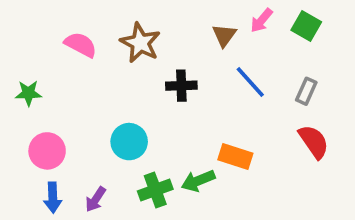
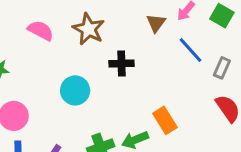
blue line: (250, 82) -> (190, 50), moved
cyan circle: (129, 142) -> (75, 90), moved
orange rectangle: (235, 156) -> (165, 120), turned 40

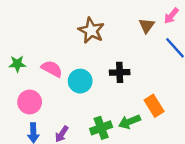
pink semicircle: (41, 31) -> (52, 69), moved
black cross: (122, 63) -> (120, 72), moved

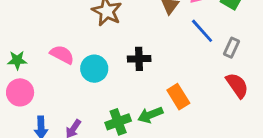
green star: (17, 64) -> (17, 60), moved
pink circle: (30, 102) -> (20, 92), moved

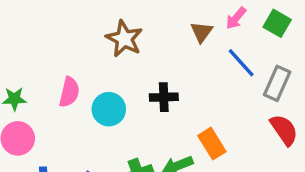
gray rectangle: (231, 48) -> (277, 83), size x1.4
pink semicircle: (62, 55) -> (69, 92), turned 75

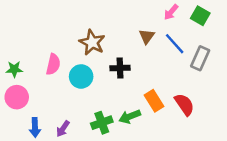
brown triangle: (202, 32) -> (147, 36), moved
brown star: (124, 39) -> (92, 42), moved
red semicircle: (284, 130) -> (184, 104), moved

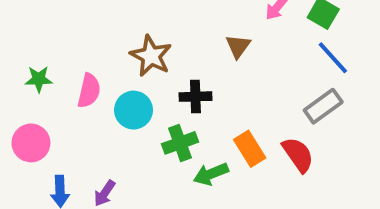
blue line: (175, 44) -> (333, 58), moved
gray rectangle: (200, 58) -> (323, 106), moved, turned 30
green star: (14, 69) -> (39, 79), moved
green cross: (102, 123) -> (180, 143), moved

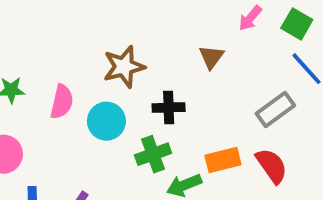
brown star: (151, 56) -> (124, 67), turned 30
gray rectangle: (323, 106) -> (275, 109), moved
orange rectangle: (250, 149) -> (223, 160), turned -72

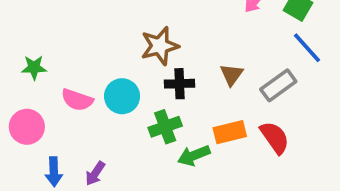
brown triangle: (211, 57) -> (232, 75), moved
brown star: (124, 67) -> (160, 46), moved
pink semicircle: (62, 102) -> (77, 100), moved, turned 96

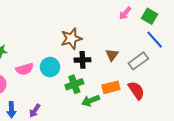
pink semicircle: (77, 100) -> (25, 69), turned -36

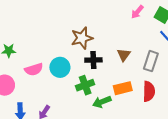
gray rectangle: (138, 61) -> (151, 61), turned -36
red semicircle: (136, 90) -> (149, 91), turned 36

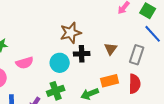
cyan circle: (60, 67) -> (60, 63), moved
green cross: (85, 85) -> (56, 91), moved

